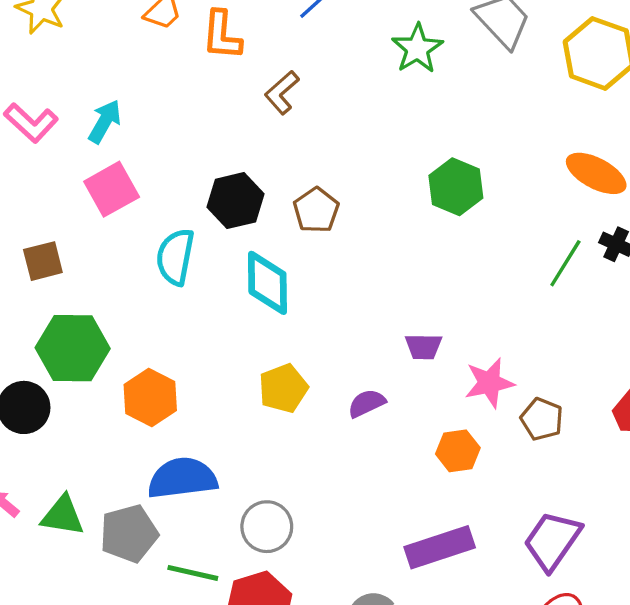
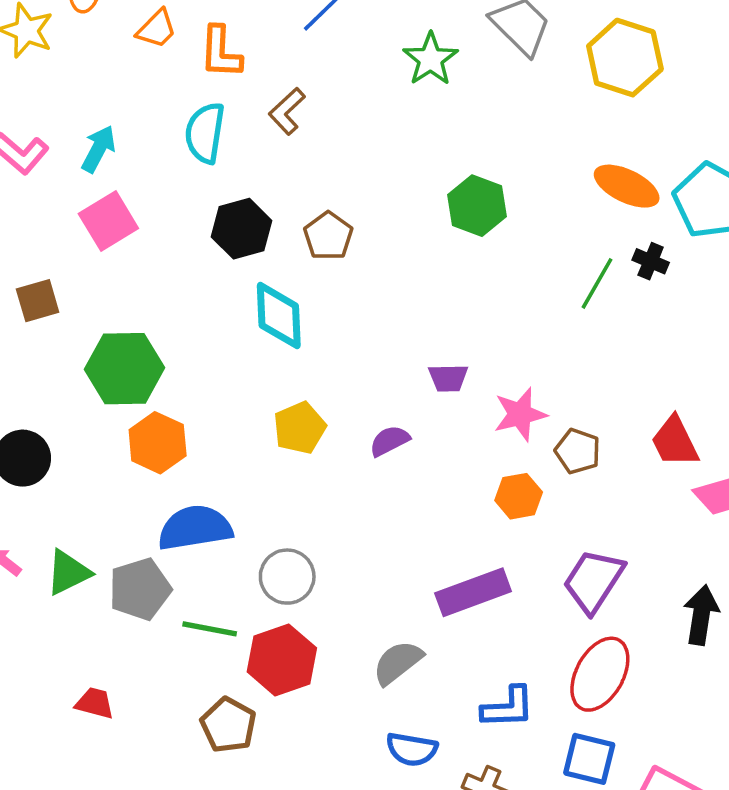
cyan semicircle: (175, 257) -> (205, 133), moved
green hexagon: (73, 348) -> (125, 369), moved
orange hexagon: (458, 451) -> (519, 496), moved
green triangle: (63, 516) -> (68, 572), turned -33

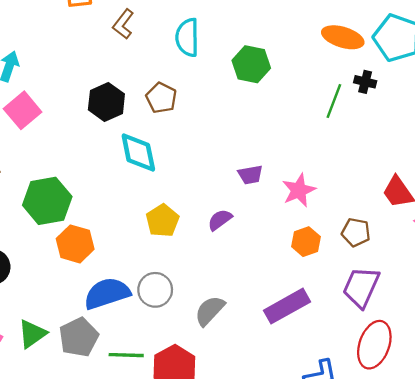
cyan semicircle: (205, 133) -> (187, 37), moved
brown pentagon: (578, 451) -> (356, 232), moved
gray circle: (287, 577) -> (155, 290), moved
gray semicircle: (398, 663) -> (210, 311), moved

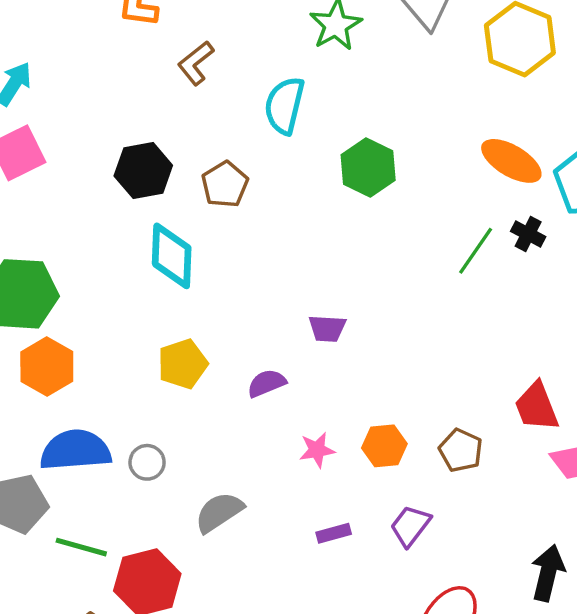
pink star: (299, 190) -> (317, 450), moved, size x0.7
purple trapezoid: (361, 287) -> (410, 526), moved, size x0.7
gray circle: (155, 290) -> (147, 462), size x0.7
purple rectangle: (287, 306) -> (334, 533), size x0.5

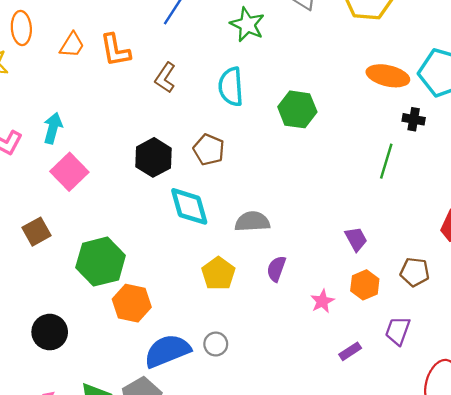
green line: (476, 251) -> (386, 161), moved
purple trapezoid: (327, 328) -> (356, 239), moved, turned -105
purple semicircle: (267, 383) -> (276, 269), turned -30
gray semicircle: (219, 512) -> (252, 222), moved, turned 48

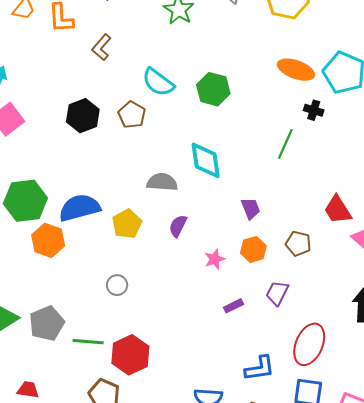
cyan semicircle: (231, 87) -> (158, 82), moved, turned -56
cyan diamond: (189, 206) -> (206, 160), moved
blue semicircle: (167, 351) -> (80, 208), moved

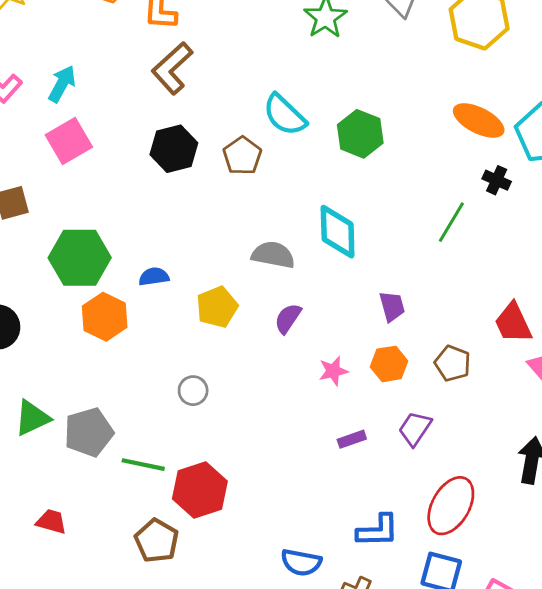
brown L-shape: (101, 47) -> (172, 68), moved, size x1.4
blue semicircle: (80, 208) -> (154, 277), size x0.5

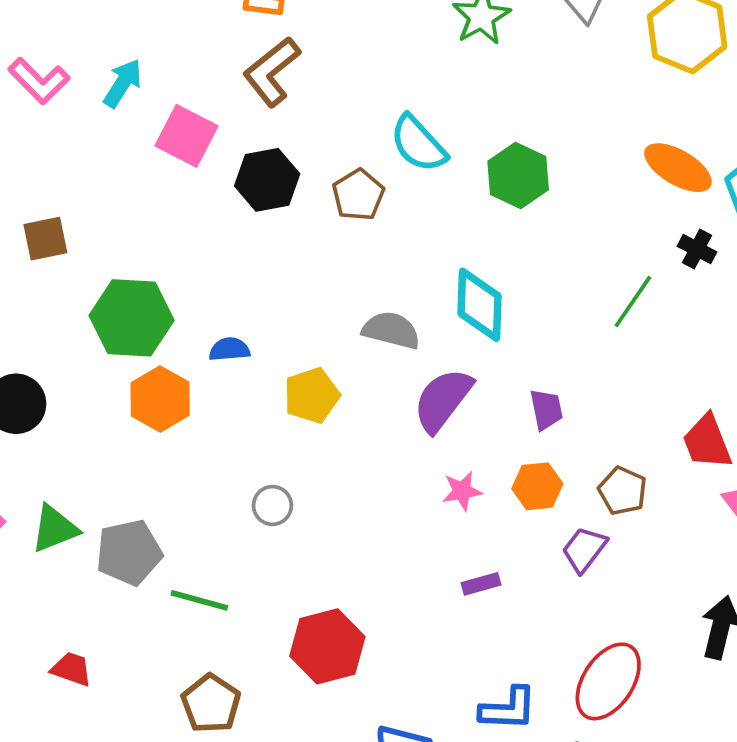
pink square: (69, 141) -> (187, 136), moved, turned -36
purple semicircle: (288, 318) -> (443, 400), moved, size x1.6
purple trapezoid: (415, 429) -> (584, 549), moved
red hexagon: (200, 490) -> (327, 646), moved

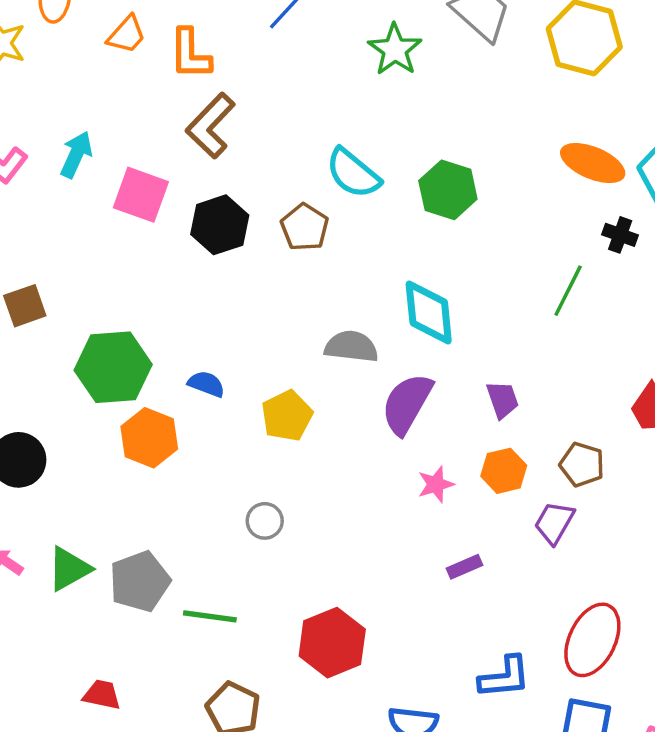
blue semicircle: (230, 349) -> (206, 384), turned 33

